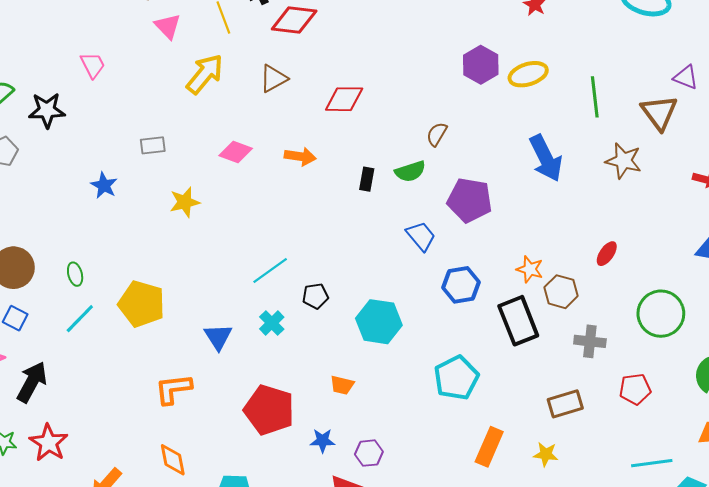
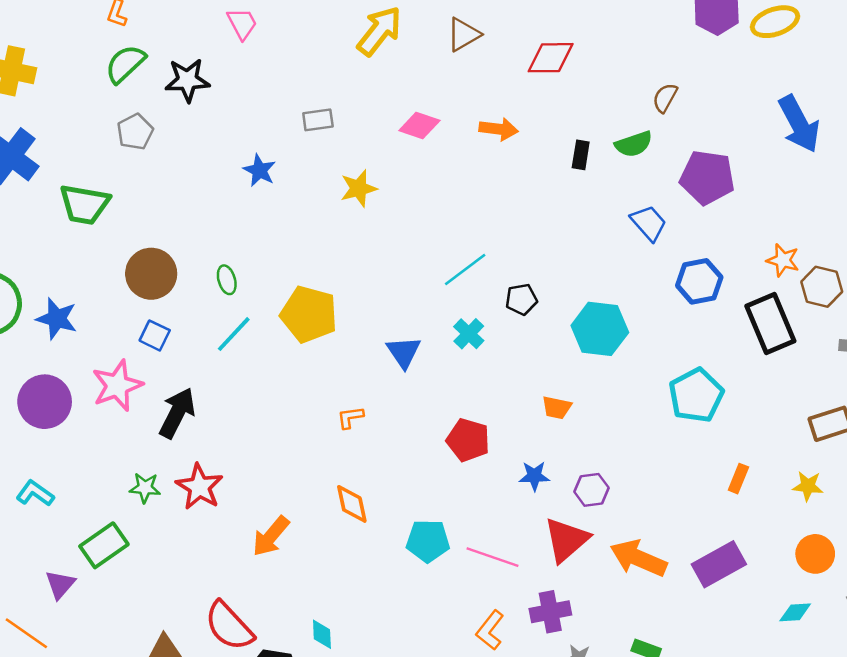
orange L-shape: (173, 389) -> (350, 417), size x0.6
red pentagon: (269, 410) -> (468, 440), size x0.7
orange rectangle: (489, 447) -> (738, 479), size x0.6

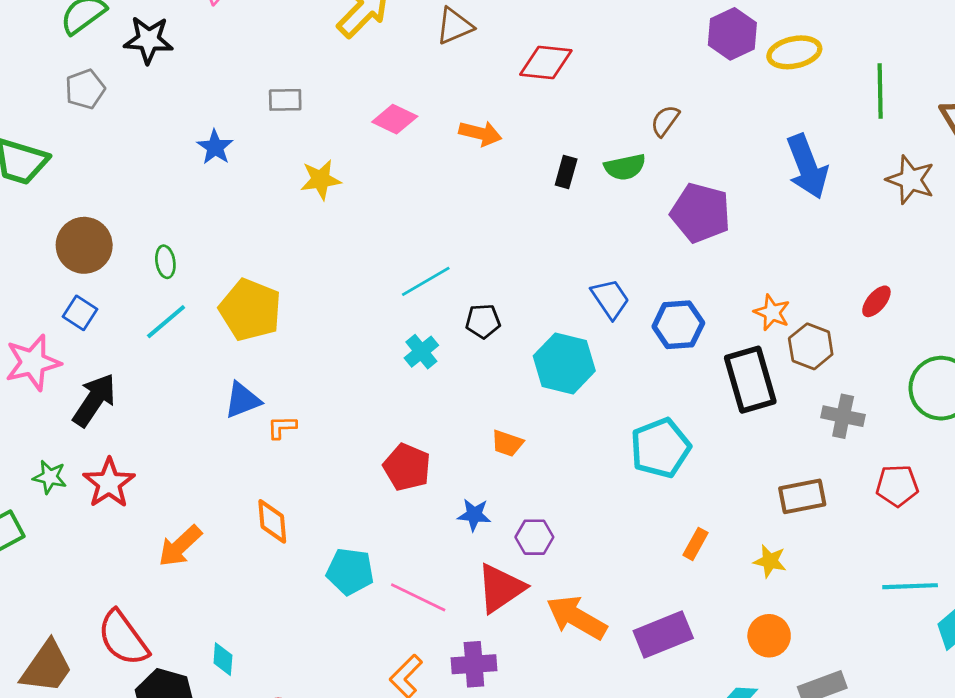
blue trapezoid: (649, 223) -> (610, 299), moved
blue triangle: (404, 352) -> (242, 400), moved, turned 36

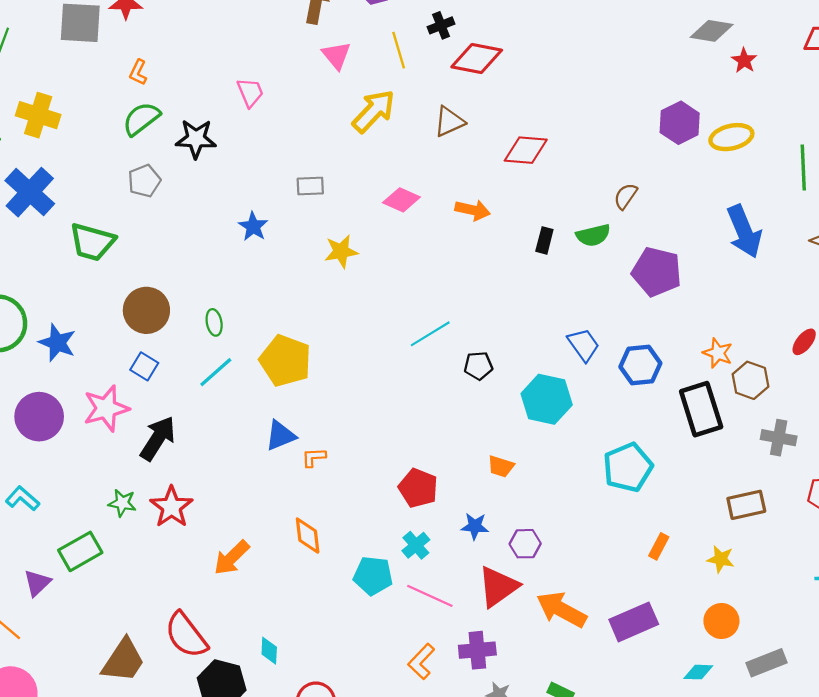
cyan cross: (421, 352) -> (416, 545), moved

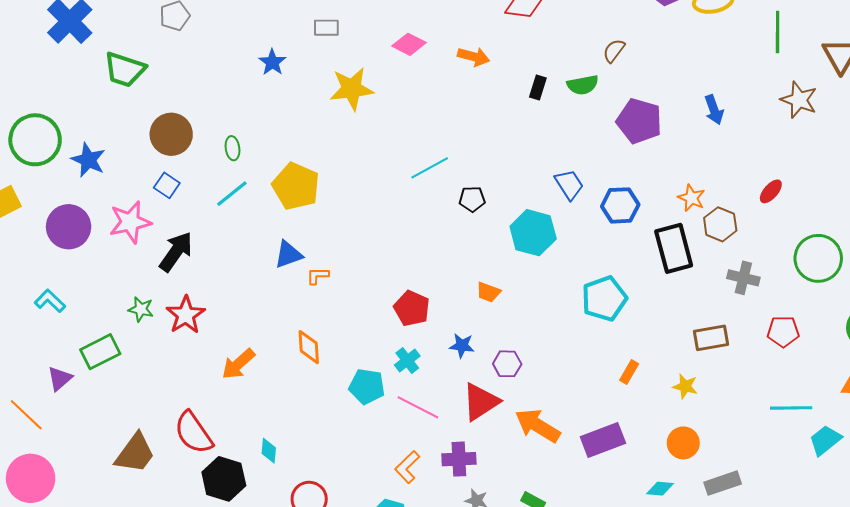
blue arrow: (744, 231) -> (714, 110), moved, size x0.6
yellow star: (341, 251) -> (352, 89), size x1.4

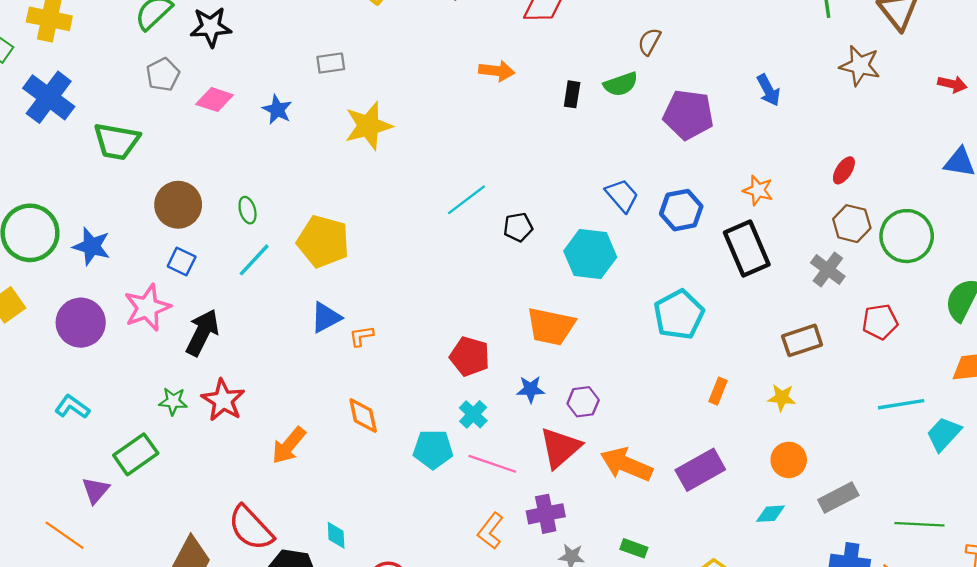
pink diamond: (409, 44) -> (215, 100), moved
brown hexagon: (720, 224) -> (852, 224), moved
gray cross: (743, 278) -> (828, 269), turned 32
orange trapezoid: (488, 292) -> (551, 326), size x1.8

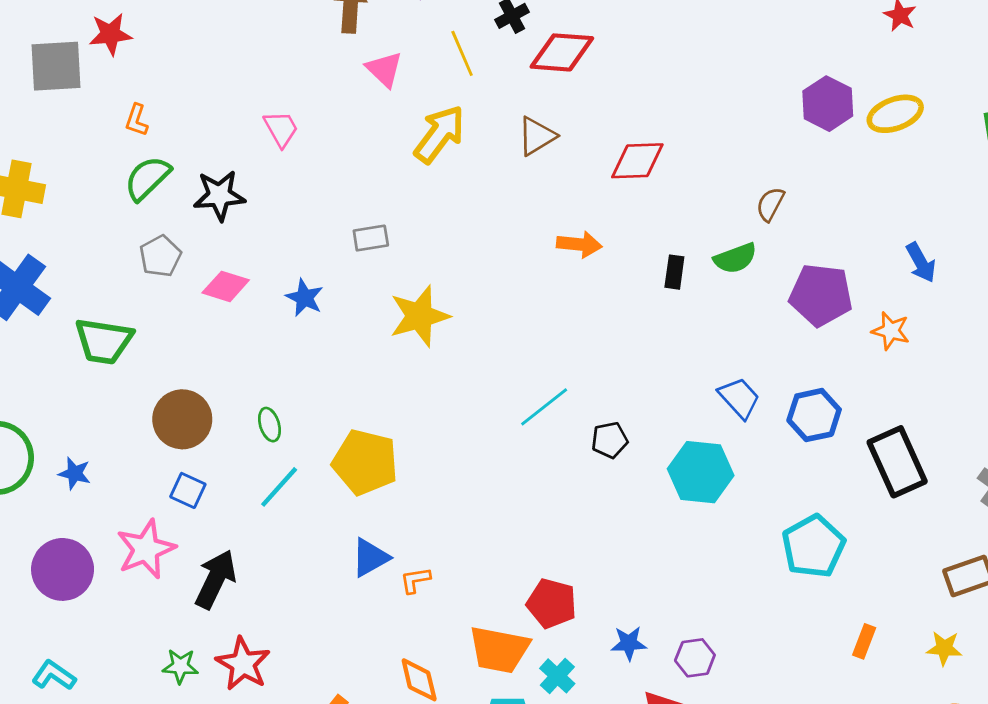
orange star: (758, 190) -> (891, 331), moved
blue star: (92, 246) -> (75, 473), size x0.7
orange trapezoid: (551, 326) -> (499, 650), moved

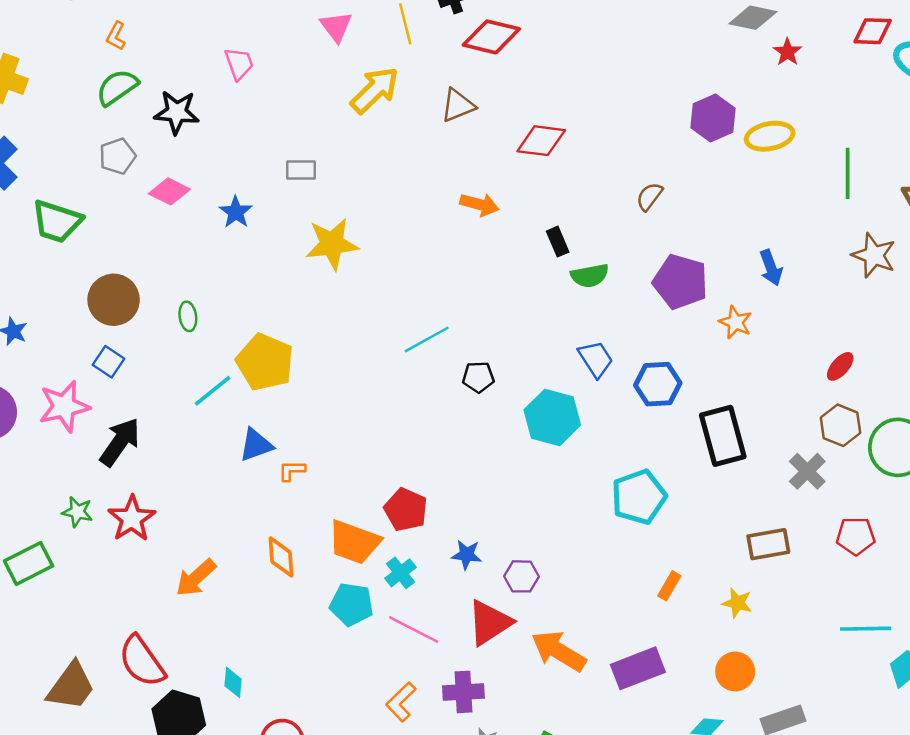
green semicircle: (735, 258) -> (590, 276), moved
black rectangle: (674, 272) -> (558, 242), turned -40
cyan line: (279, 487) -> (213, 391), moved

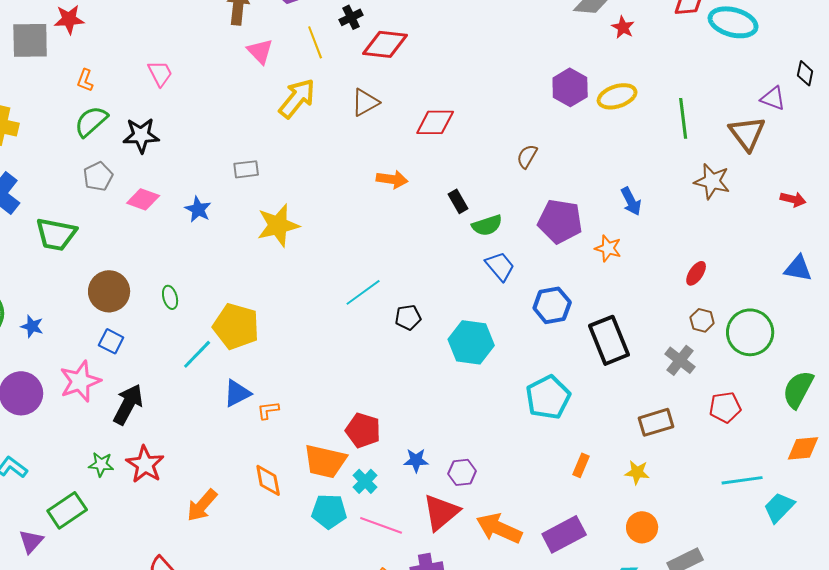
pink trapezoid: (239, 64) -> (160, 73), moved
blue trapezoid: (596, 359) -> (500, 266), moved
brown hexagon: (840, 425) -> (702, 320), size x0.7

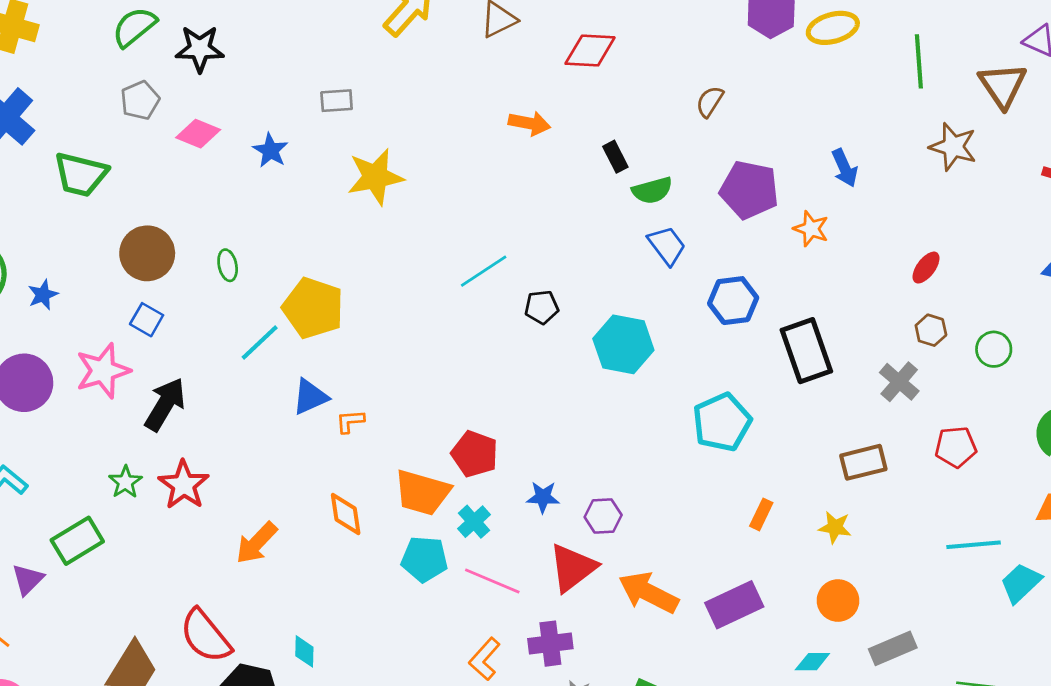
blue star: (32, 326) -> (43, 295), turned 30
green circle: (750, 332) -> (994, 349), size x0.6
green star: (101, 464) -> (125, 482), turned 30

